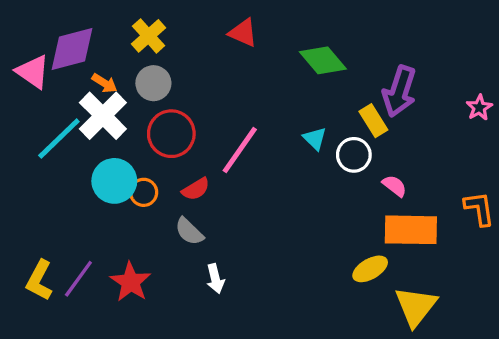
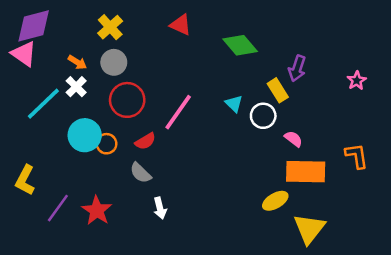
purple diamond: (72, 49) -> (34, 26), moved
purple arrow: (399, 91) -> (297, 68), size x0.7
white cross: (103, 116) -> (76, 87), size x0.6
yellow L-shape: (39, 280) -> (25, 180), moved

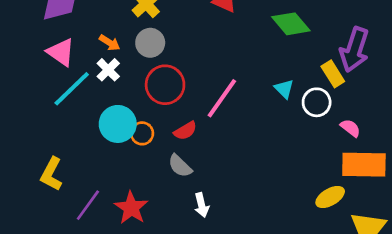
pink triangle: (24, 54) -> (61, 52), moved
purple arrow: (297, 68) -> (354, 50), size x1.5

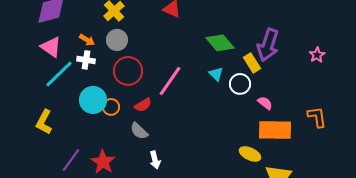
green diamond: (291, 24) -> (220, 43), moved
white cross: (108, 70) -> (86, 60), turned -36
yellow L-shape: (51, 174) -> (44, 122), moved
yellow ellipse: (330, 197) -> (250, 154), turned 55

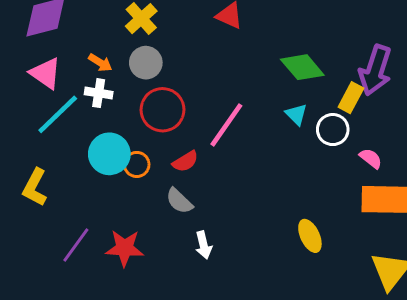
yellow rectangle: (252, 63) -> (351, 98), turned 60
yellow ellipse: (250, 154) -> (310, 236), moved, turned 40
red star: (103, 162) -> (125, 248), turned -30

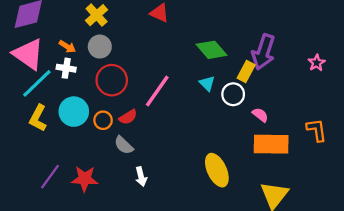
pink triangle: (45, 73) -> (28, 54), size x1.4
orange circle: (137, 164) -> (103, 120), moved
yellow L-shape: (35, 187) -> (38, 118), moved
yellow ellipse: (310, 236) -> (217, 170), size x1.4

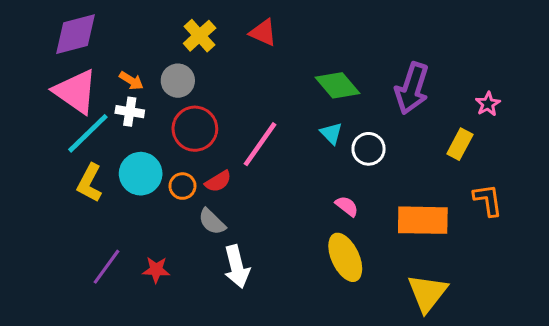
yellow cross: (97, 15) -> (200, 36), moved
yellow rectangle: (246, 71) -> (460, 144), moved
pink semicircle: (260, 115) -> (347, 206), moved
white arrow: (141, 177) -> (237, 267), size x1.5
red star: (85, 179) -> (156, 270), size x0.7

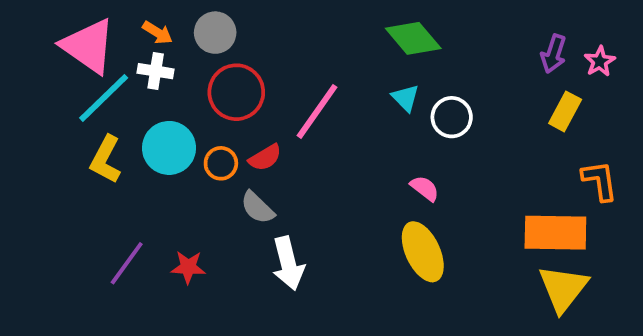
purple arrow: (412, 88) -> (554, 54), moved, size x0.6
orange rectangle: (423, 220) -> (555, 233), moved
yellow triangle: (427, 293) -> (563, 288), moved

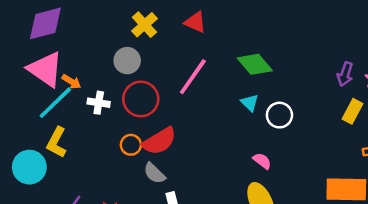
orange arrow: (157, 33) -> (71, 82), moved
white cross: (156, 71) -> (99, 103), moved
pink line: (317, 111) -> (193, 77), moved
cyan circle: (169, 148) -> (29, 167), moved
red semicircle: (265, 158) -> (159, 141), size x1.6

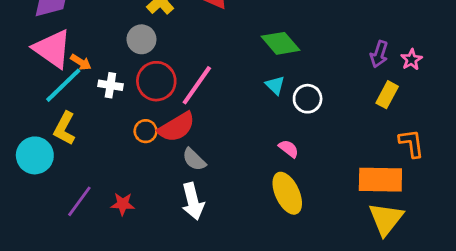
pink line: (193, 77) -> (197, 85), moved
gray semicircle: (154, 173) -> (194, 159), moved

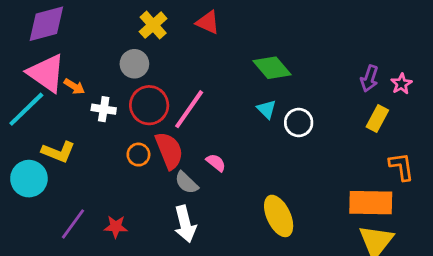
cyan line: (63, 85) -> (26, 109), moved
red semicircle: (177, 127) -> (169, 151), turned -81
yellow L-shape: (65, 128) -> (58, 152), turned -96
pink semicircle: (289, 149) -> (216, 163), moved

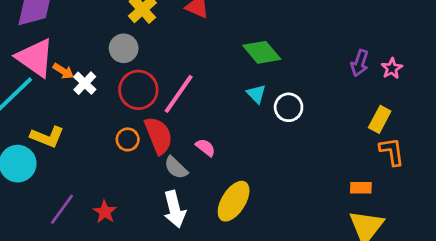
white cross: (104, 109) -> (85, 83), moved, turned 35
yellow rectangle: (377, 119) -> (380, 119), moved
orange rectangle: (371, 203) -> (361, 188), size x0.5
yellow ellipse: (279, 216) -> (234, 201), moved, turned 57
red star: (116, 227) -> (105, 212), turned 30

